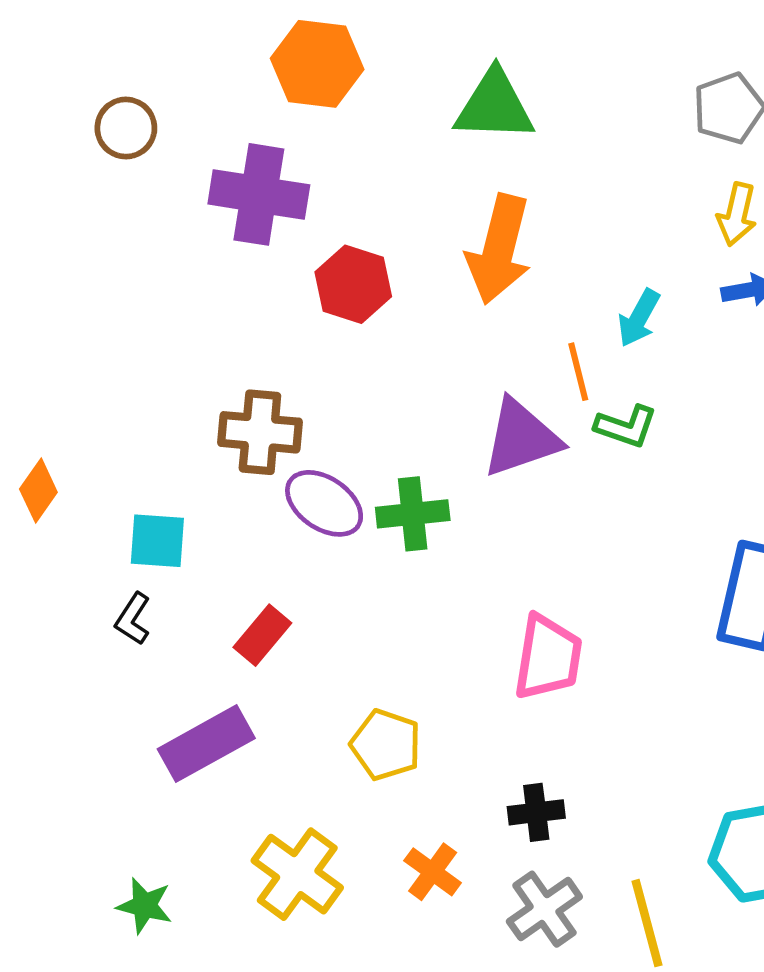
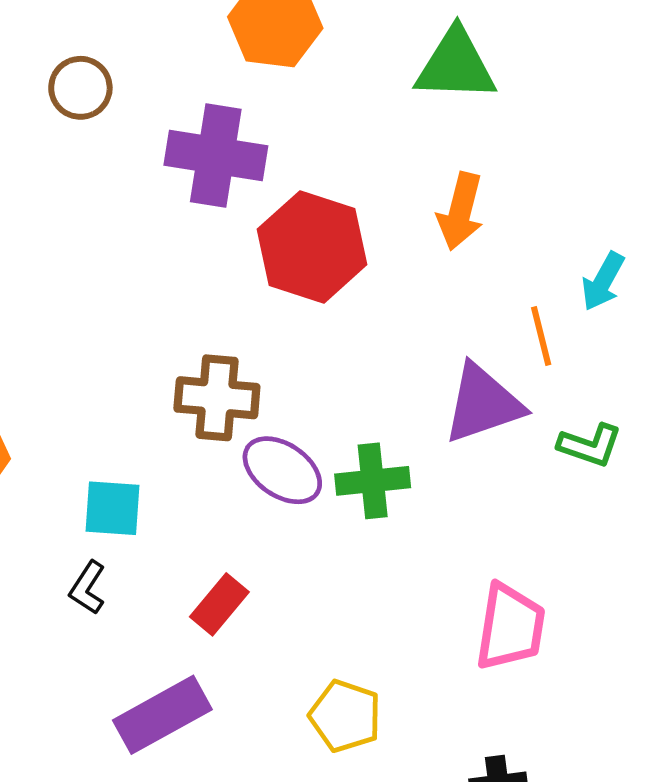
orange arrow: (499, 249) -> (460, 211), size x0.7
red hexagon: (353, 284) -> (312, 247), size x1.4
green L-shape: (626, 426) -> (590, 445), moved

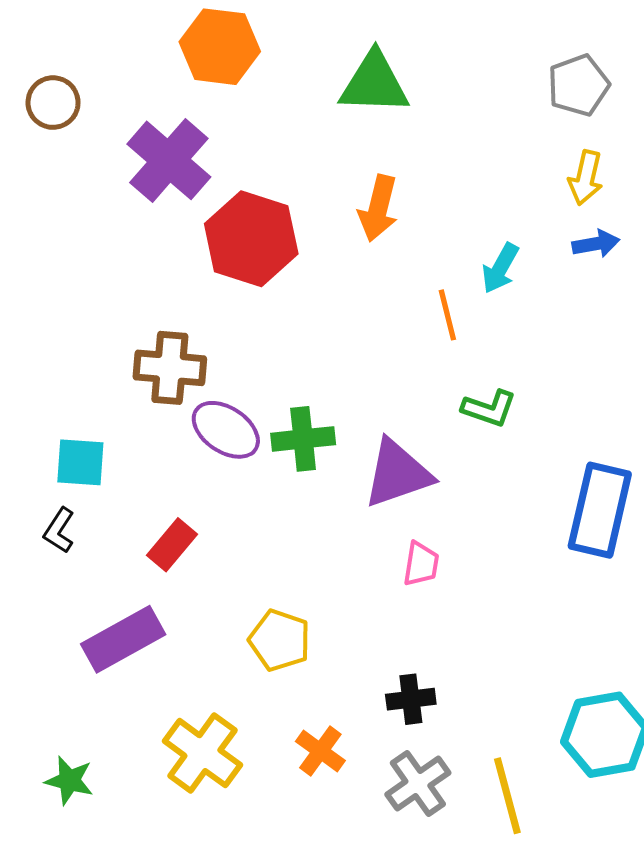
purple cross: (216, 156) -> (169, 160), turned 32
purple triangle: (483, 404) -> (398, 474), moved
pink trapezoid: (510, 627) -> (421, 564), size x0.6

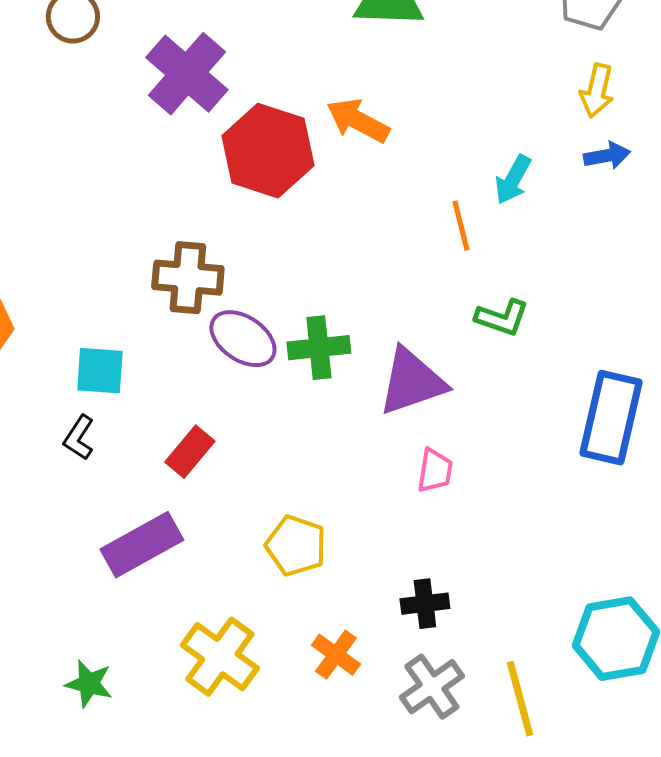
orange arrow: (378, 208) -> (358, 121), moved, turned 104

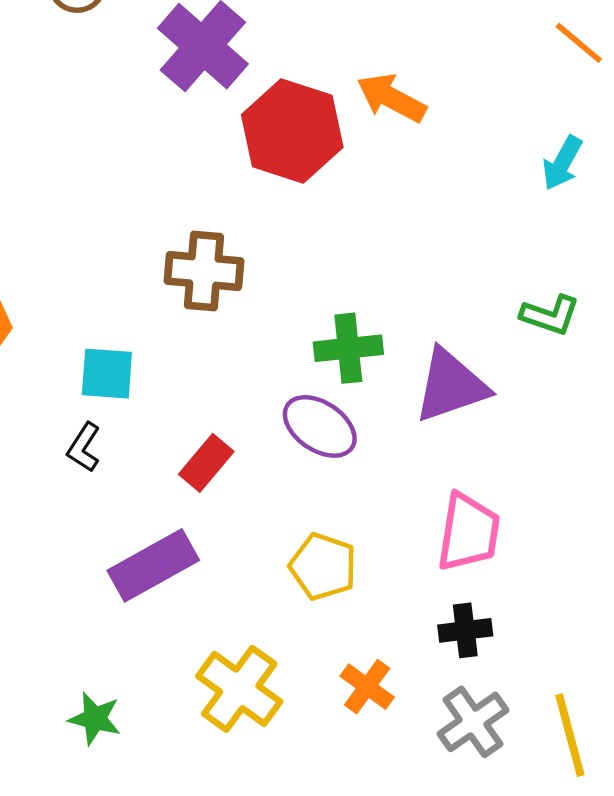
orange line: (461, 226) -> (579, 43), moved, turned -36
purple ellipse: (243, 339) -> (320, 426), moved
pink trapezoid: (435, 471) -> (469, 532), moved, size x1.6

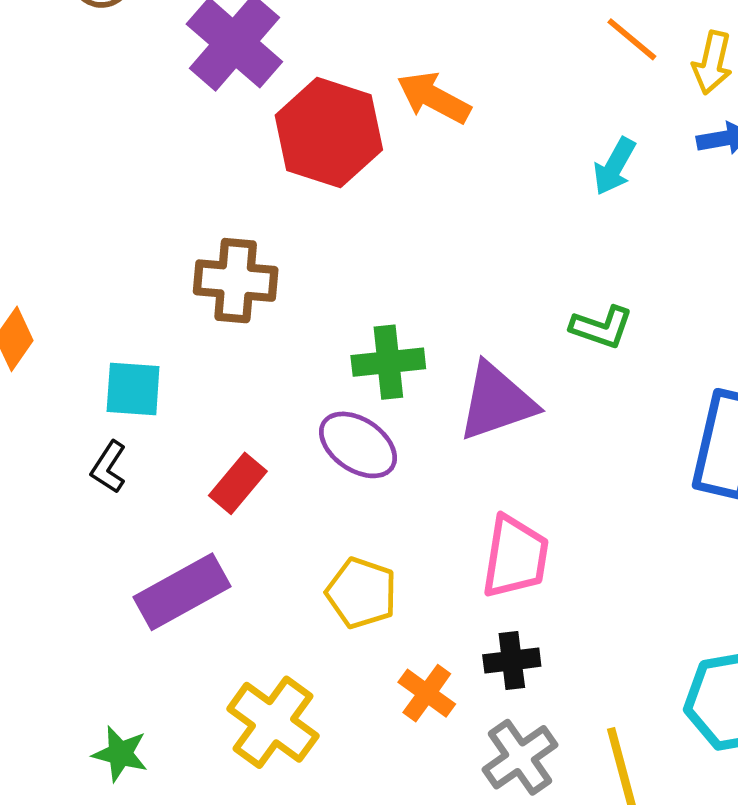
orange cross: (367, 687) -> (427, 693), moved

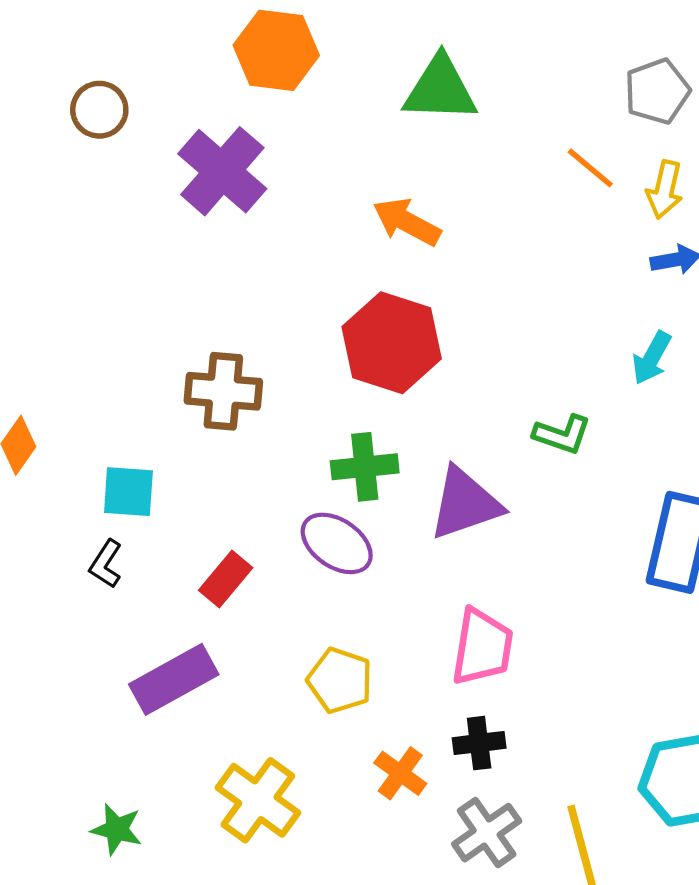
red hexagon: (329, 133) -> (392, 343), moved
cyan arrow: (614, 166) -> (652, 358), moved

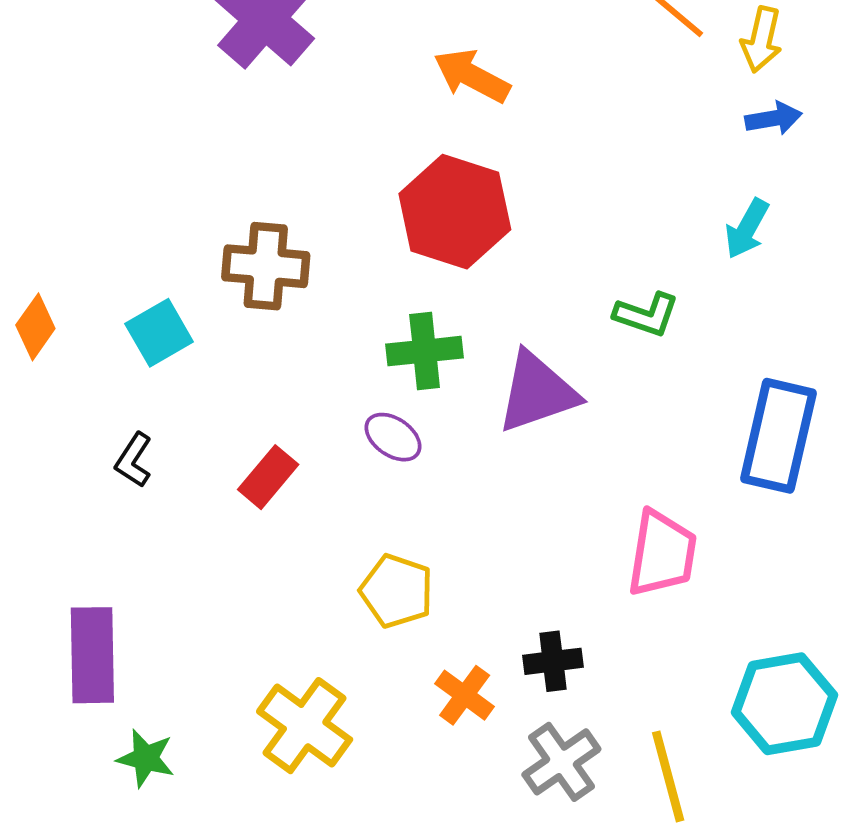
cyan square: (128, 492) -> (159, 333), moved, turned -34
purple ellipse: (337, 543) -> (393, 437), size x0.7
pink trapezoid: (482, 647) -> (662, 553), moved
purple rectangle: (174, 679) -> (92, 655), moved, turned -62

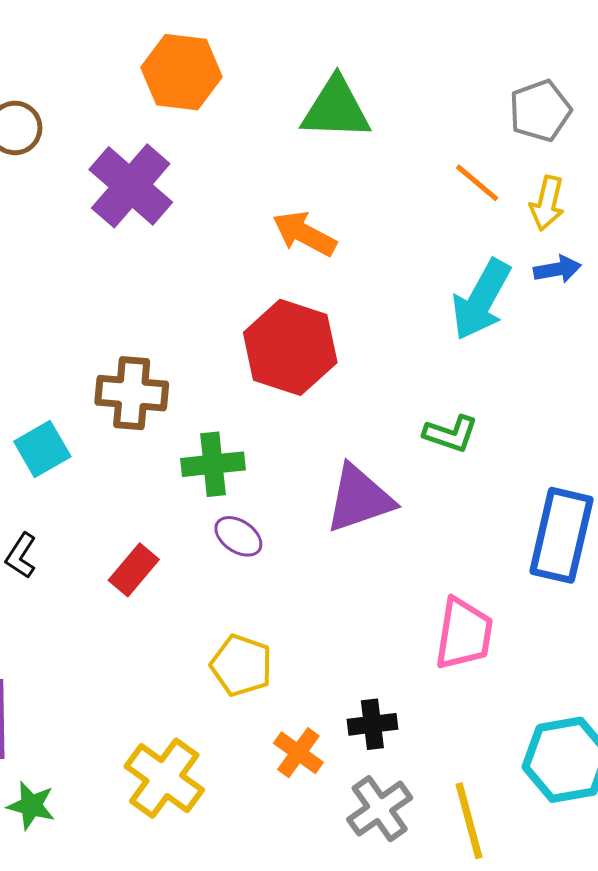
cyan arrow: (747, 229) -> (481, 300), moved, size x1.6
green cross: (425, 351) -> (213, 464), moved

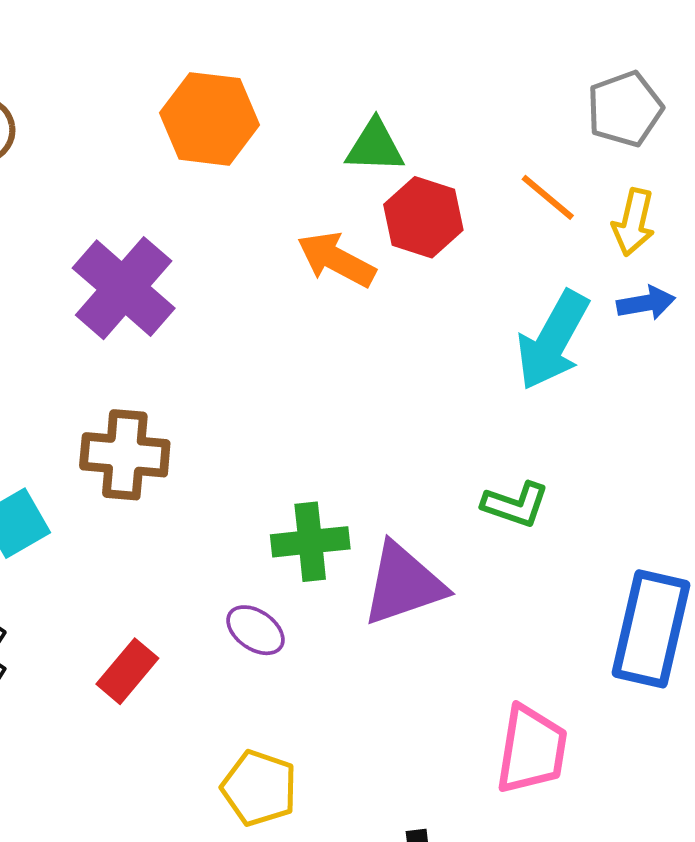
orange hexagon: (182, 72) -> (209, 119), moved
green triangle: (336, 109) -> (375, 146), moved, size x0.7
purple cross: (131, 186) -> (124, 288), moved
red hexagon: (290, 347) -> (423, 217), moved, size x0.7
green cross: (213, 464) -> (310, 542), moved

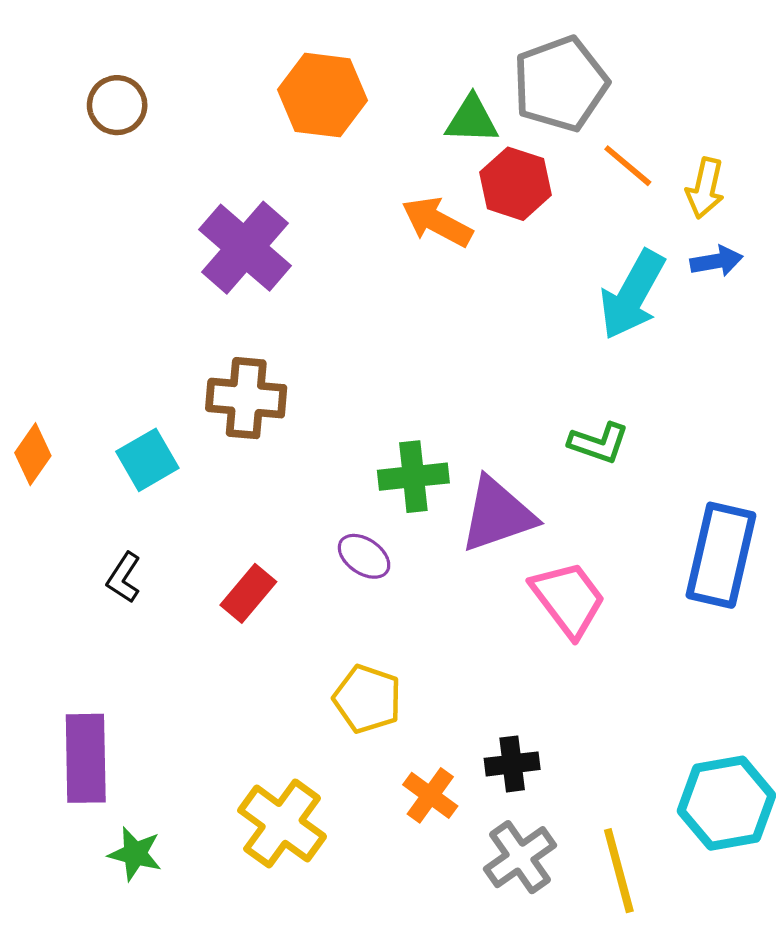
gray pentagon: (625, 109) -> (560, 84), moved, size x1.4
pink trapezoid: (532, 750) -> (568, 599), moved, turned -46

